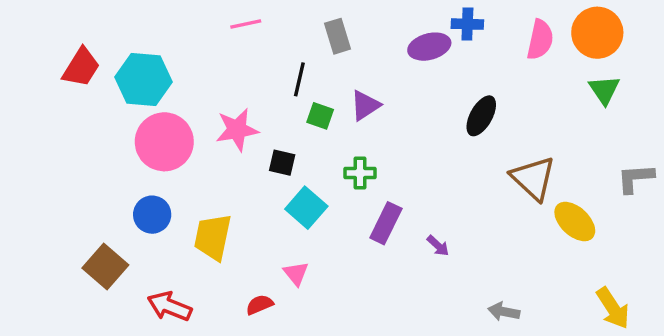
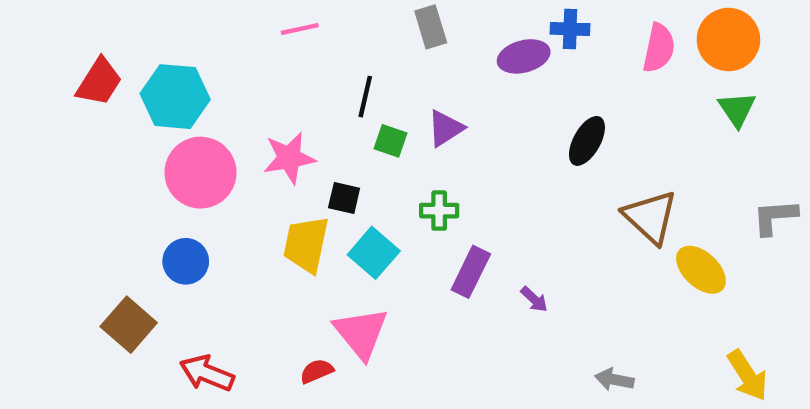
gray rectangle: (337, 36) -> (431, 27), moved
yellow trapezoid: (213, 237) -> (306, 244), moved
pink triangle: (296, 273) -> (361, 333), size x1.8

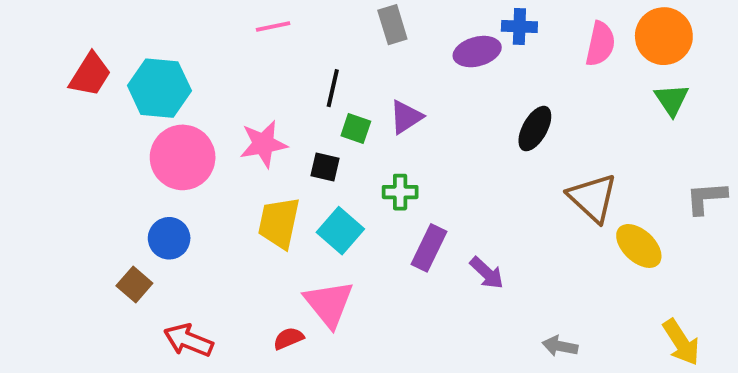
black square: (344, 198) -> (325, 167), moved
purple arrow: (534, 299) -> (487, 273), size x1.4
brown square: (129, 325) -> (134, 284), moved, size x0.7

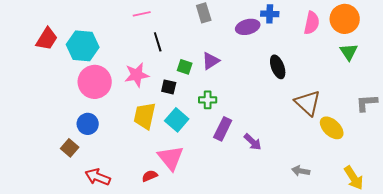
black line: (333, 88) -> (158, 42), moved, turned -30
black ellipse: (535, 129) -> (278, 67), turned -50
gray arrow: (560, 346) -> (301, 171), moved

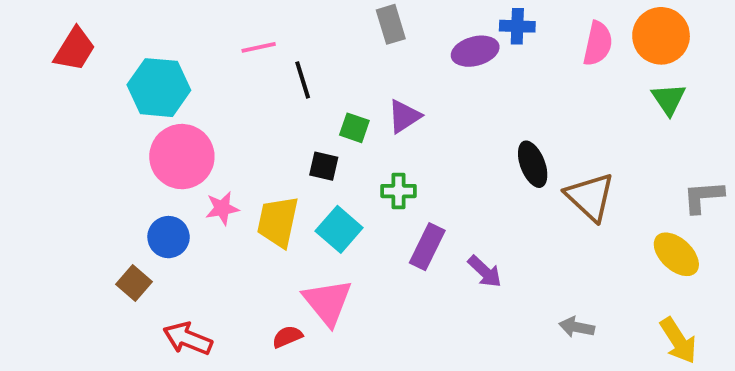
pink line: (142, 14) -> (259, 47), moved
red trapezoid: (47, 39) -> (75, 49), moved
black ellipse: (278, 67) -> (533, 164), moved
pink star: (137, 75) -> (222, 208), moved, size x0.7
yellow ellipse: (332, 128) -> (676, 254), moved

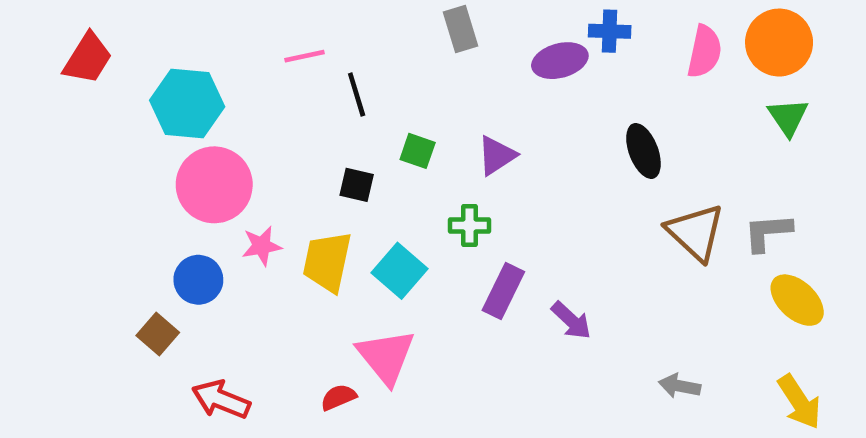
purple triangle: (404, 116) -> (497, 155), moved
black ellipse: (533, 164) -> (643, 151), moved
black square: (324, 166) -> (357, 185), moved
gray L-shape: (703, 197) -> (768, 232), moved

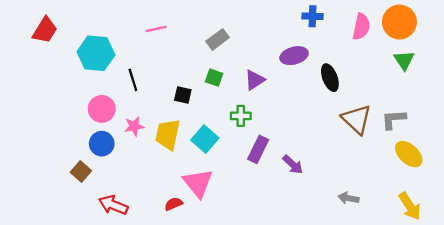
gray rectangle: (460, 29) -> (218, 39), moved, turned 70
purple ellipse: (560, 61) -> (294, 56), moved
black line: (357, 94) -> (133, 80), moved
pink circle: (214, 185) -> (102, 109), moved, size x0.7

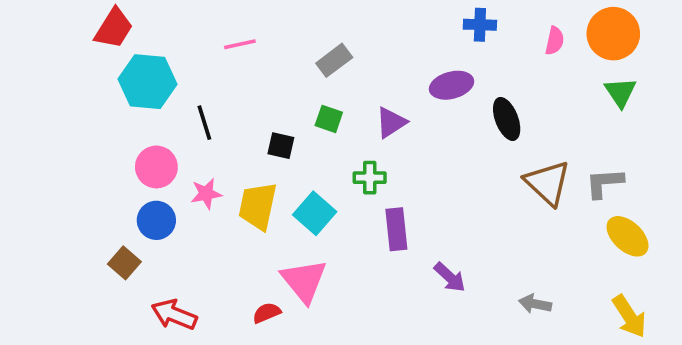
pink semicircle: (361, 27) -> (555, 41), size x0.7
red trapezoid: (45, 30) -> (114, 28), moved
purple rectangle: (258, 149) -> (396, 229), turned -32
purple arrow: (293, 165) -> (450, 277), moved

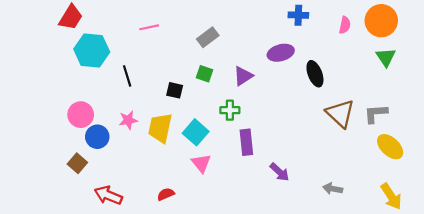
pink circle: (156, 167) -> (81, 115), moved
pink triangle: (304, 281) -> (201, 163), moved, size x0.7

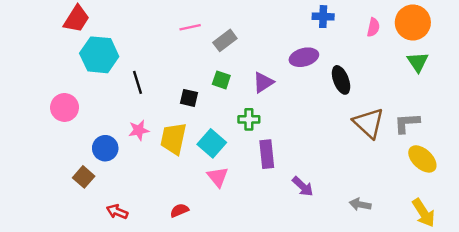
pink line: (149, 27) -> (190, 27), moved
pink circle: (81, 115) -> (65, 107), moved
red arrow: (108, 195) -> (117, 212), size x0.7

